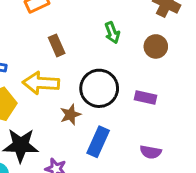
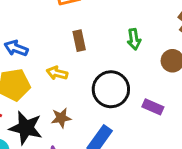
yellow arrow: (41, 83) -> (57, 73), size x0.6
brown star: (70, 115) -> (61, 118), moved

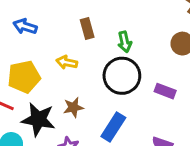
green arrow: (134, 39) -> (125, 42), moved
blue arrow: (16, 48) -> (25, 26), moved

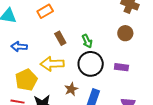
yellow arrow: (67, 62) -> (52, 64), size x1.6
brown star: (73, 107) -> (71, 89), moved

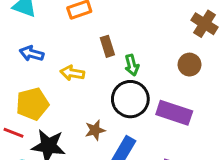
brown rectangle: (60, 38) -> (107, 46), moved
yellow arrow: (52, 64) -> (72, 73), moved, size x0.7
purple rectangle: (121, 67) -> (174, 113), size x1.6

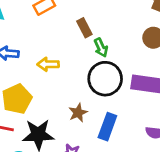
brown rectangle: (107, 46) -> (84, 28), moved

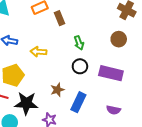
brown rectangle: (84, 28) -> (60, 18), moved
black circle: (105, 79) -> (80, 66), size x0.6

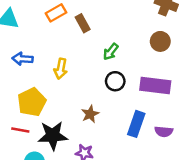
green arrow: (79, 43) -> (111, 52), turned 64
yellow arrow: (38, 52) -> (61, 69), turned -77
blue rectangle: (78, 102) -> (136, 124), moved

